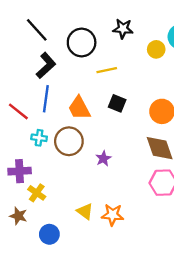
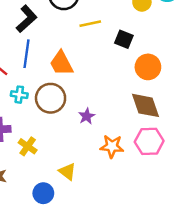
black square: (117, 103) -> (124, 39), moved
yellow cross: (37, 193) -> (28, 146), moved
orange star: (113, 215) -> (112, 146), moved
blue circle: (49, 234) -> (43, 193), moved

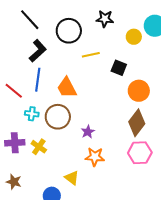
brown diamond: (146, 105) -> (137, 123), turned 56
yellow cross: (28, 146) -> (39, 147), moved
orange star: (112, 146) -> (95, 157), moved

